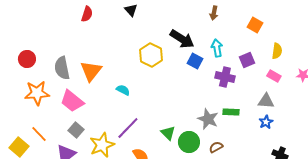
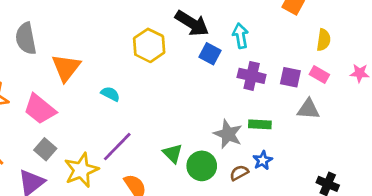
purple square: (247, 60) -> (290, 77), moved, turned 35
gray semicircle: (62, 68) -> (26, 39), moved
blue star: (266, 122) -> (263, 160), moved

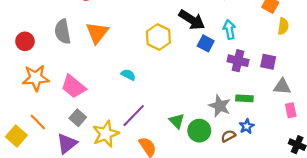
yellow semicircle: (324, 40) -> (283, 26), moved
orange triangle: (66, 68) -> (97, 33), moved
pink rectangle: (319, 75) -> (291, 110), moved, turned 48

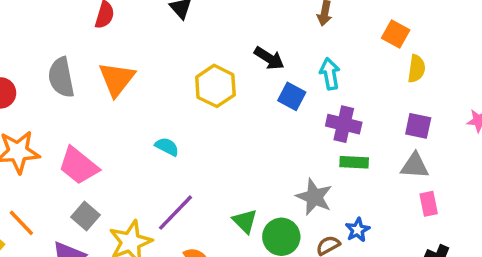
black arrow: (192, 20) -> (269, 58), size x0.7
purple square: (268, 62) -> (418, 126), moved
green rectangle: (244, 98) -> (354, 162), moved

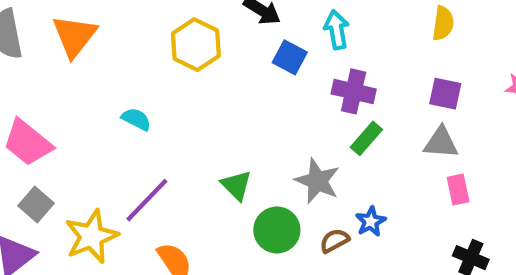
green rectangle: (354, 162) -> (366, 138), turned -52
green triangle: (245, 221) -> (236, 185), moved

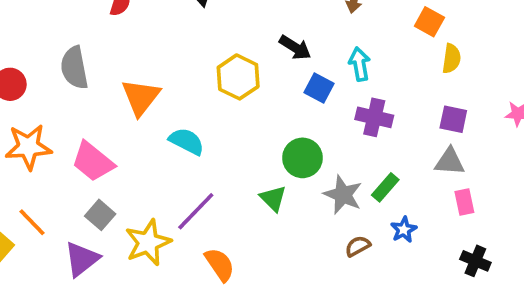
orange triangle: (74, 36) -> (141, 97), moved
cyan semicircle: (136, 119) -> (187, 141), size x1.4
green rectangle: (366, 138) -> (385, 187), moved
blue star: (371, 221) -> (404, 230), moved
green circle: (277, 230) -> (302, 158), moved

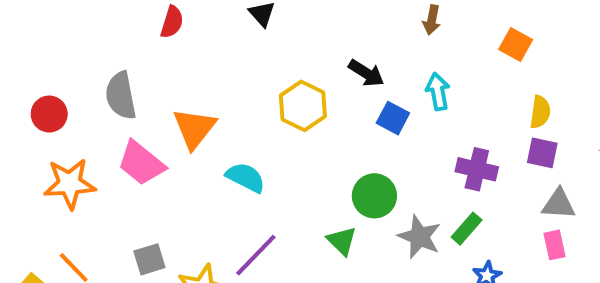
yellow semicircle: (451, 59) -> (540, 112), moved
purple cross: (374, 117) -> (477, 169), moved
pink trapezoid: (93, 162) -> (141, 163), moved
gray triangle: (450, 162) -> (559, 204), moved
gray square: (100, 215) -> (149, 259), turned 32

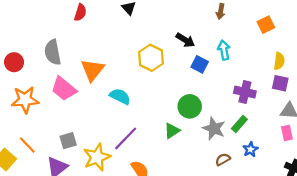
orange square: (516, 44) -> (266, 25), turned 35
green triangle: (342, 241) -> (172, 131), turned 42

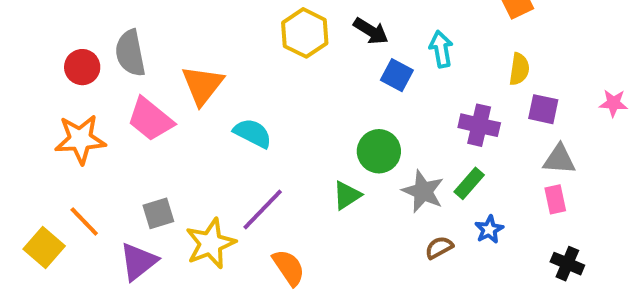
yellow hexagon: (151, 58) -> (305, 33), moved
yellow semicircle: (279, 61) -> (519, 69), moved
red circle: (14, 62) -> (82, 67), moved

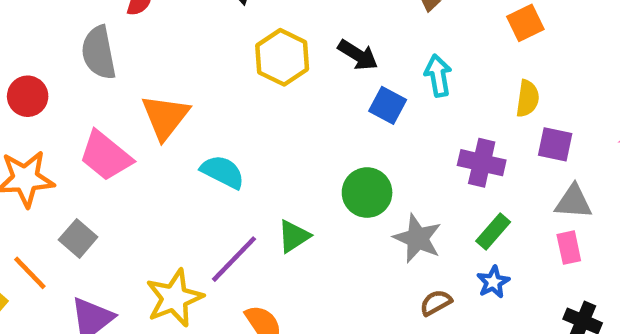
gray semicircle: (130, 53) -> (99, 53), moved
green rectangle: (469, 183) -> (493, 232), moved
green triangle: (347, 195) -> (294, 236), moved
gray square: (158, 213) -> (78, 238), moved, turned -32

